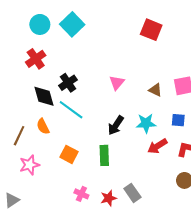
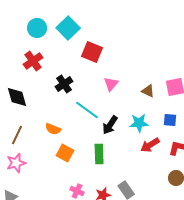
red square: (151, 30) -> (92, 52), moved
black diamond: (44, 96) -> (17, 97), moved
cyan line: (71, 110) -> (87, 110), moved
orange semicircle: (43, 126) -> (53, 129), moved, turned -42
pink star: (29, 165) -> (16, 163), moved

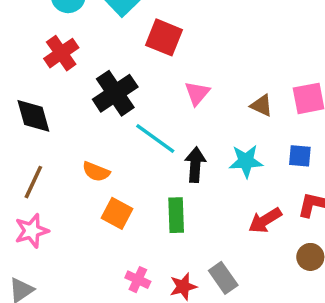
black cross: (64, 84) -> (115, 93), size x1.4
black arrow: (110, 125) -> (195, 165), turned 150
red arrow: (150, 145) -> (265, 220), moved

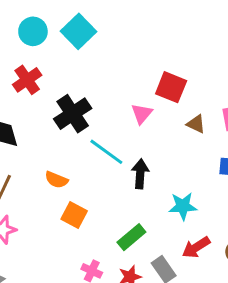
red square: (164, 37) -> (171, 87), moved
cyan star: (246, 161) -> (183, 206), moved
green rectangle: (176, 215) -> (131, 237), moved, turned 52
red arrow: (265, 220) -> (196, 247), moved

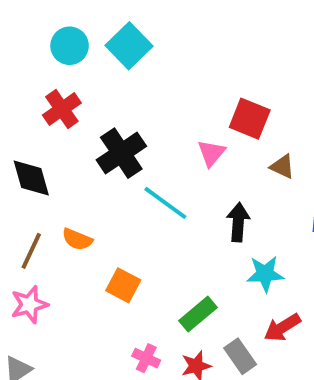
black arrow: (140, 174) -> (238, 222), moved
orange semicircle: (56, 180) -> (77, 239), moved

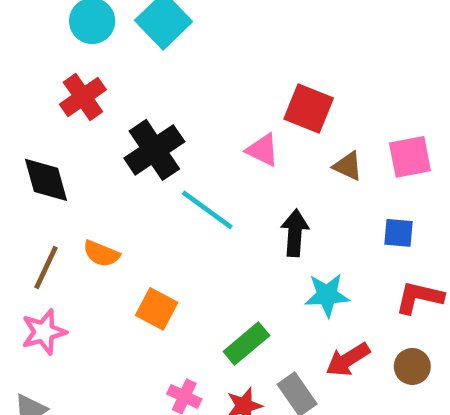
pink triangle: (211, 153) -> (263, 150), turned -44

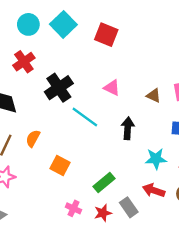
red square: (309, 109) -> (106, 35), moved
orange semicircle: (101, 254) -> (33, 138), turned 96
cyan star: (327, 295) -> (156, 159), moved
red arrow: (348, 360) -> (154, 190), turned 50

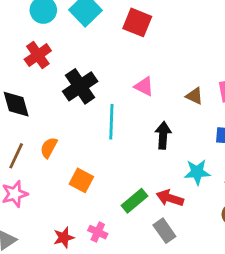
cyan line: (85, 117) -> (111, 122), turned 56
red arrow: (154, 190) -> (170, 198), moved
red star: (103, 213) -> (64, 237), moved

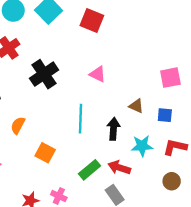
brown triangle: (194, 96) -> (136, 106), moved
cyan line: (111, 122) -> (80, 119), moved
black arrow: (163, 135) -> (114, 129), moved

